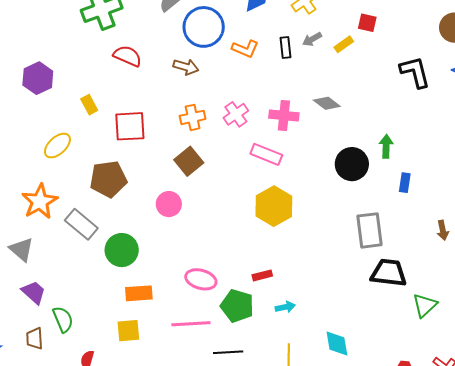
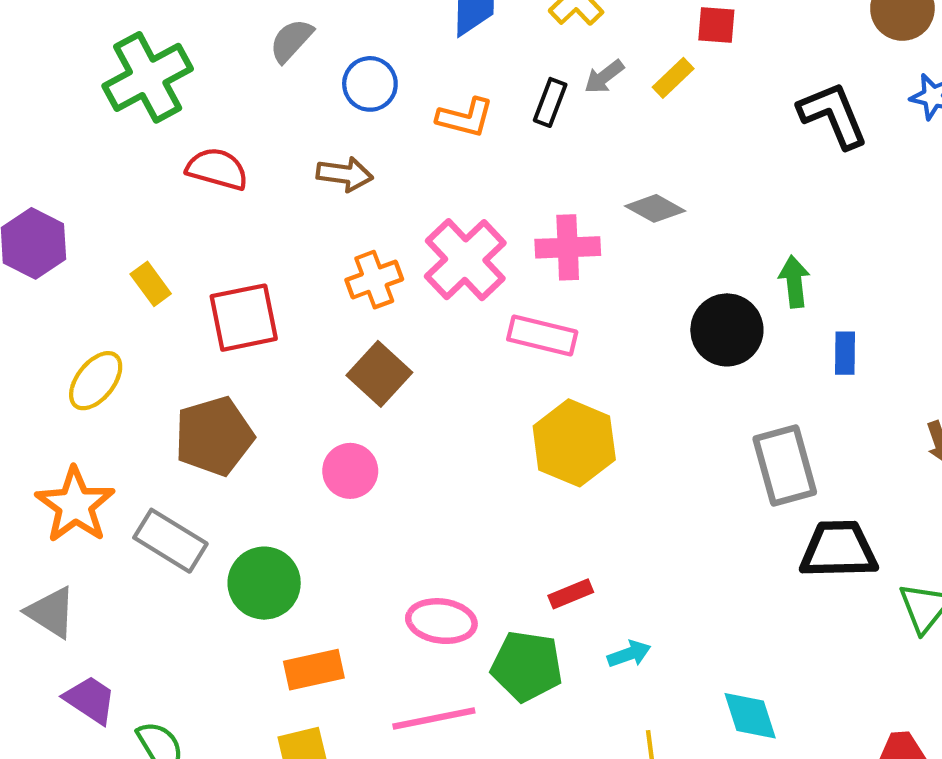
blue circle: (204, 27) -> (370, 84), size x0.6
black rectangle: (285, 47) -> (550, 102), turned 35
pink cross: (236, 114) -> (465, 260), size x1.5

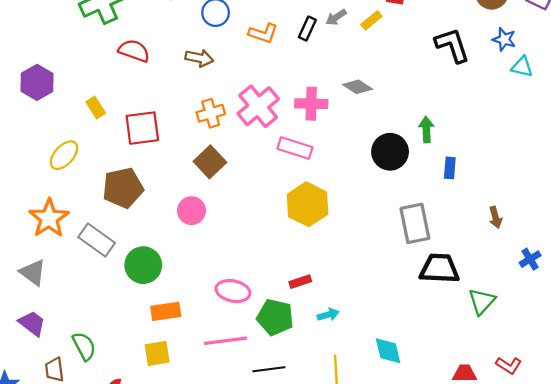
purple trapezoid: (90, 700) -> (32, 323), moved

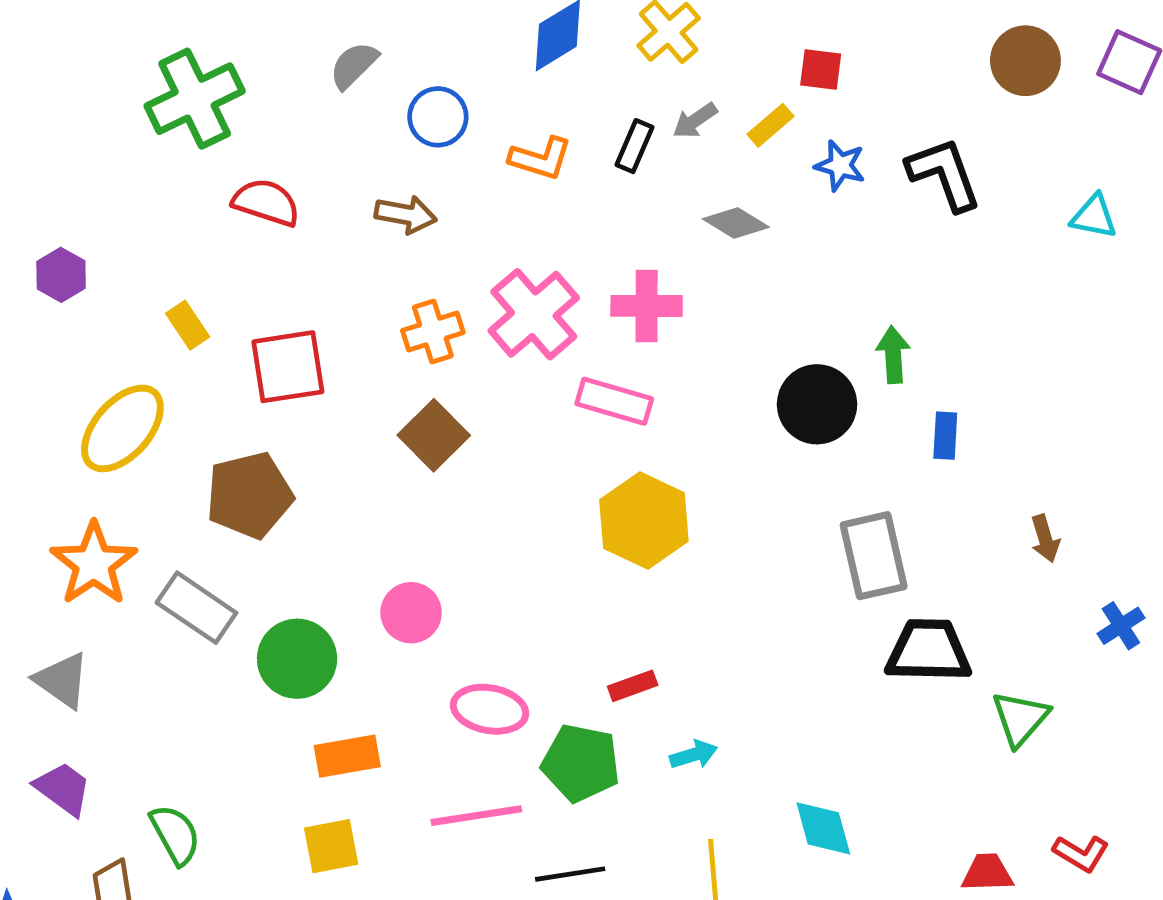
blue star: (504, 39) -> (840, 166), moved
purple hexagon: (37, 82) -> (61, 275), size x0.7
gray diamond: (358, 87) -> (736, 223), moved
yellow ellipse: (64, 155) -> (122, 428), size x1.4
pink circle: (192, 211) -> (411, 613), moved

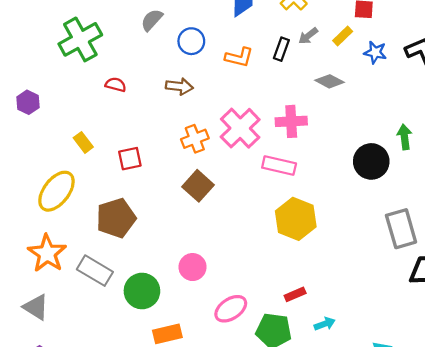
red semicircle: (266, 202) -> (116, 85), size x0.7
purple hexagon: (61, 275) -> (28, 102), moved
red square: (288, 367) -> (130, 159), size x0.7
pink ellipse: (490, 709) -> (231, 309), turned -40

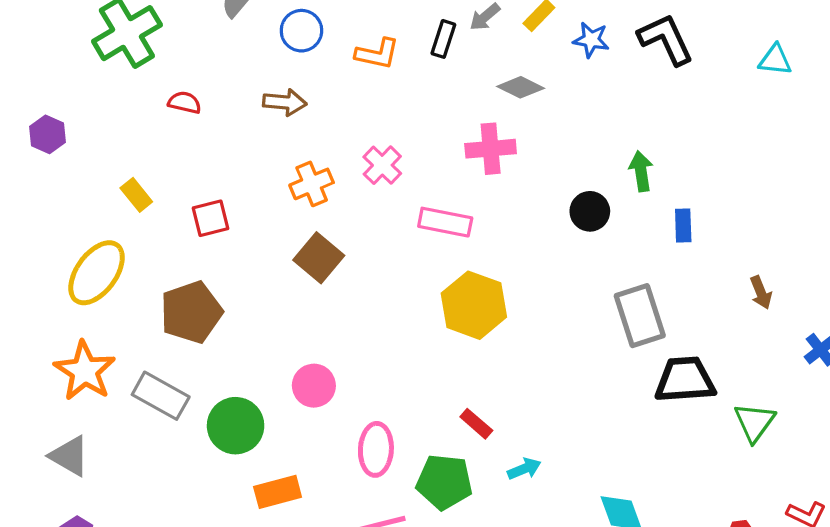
pink cross: (291, 121) -> (491, 149), moved
pink cross: (240, 128) -> (382, 165), size x0.6
black circle: (371, 161) -> (590, 211), size x0.7
red rectangle: (295, 294) -> (476, 424), turned 66
pink ellipse: (231, 309) -> (376, 449), turned -52

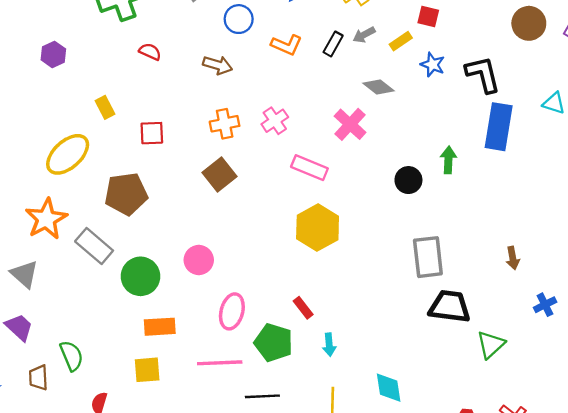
pink cross: (491, 149) -> (350, 124), turned 36
blue rectangle: (683, 225) -> (499, 127), moved, size x2.0
cyan arrow: (524, 469) -> (329, 345), turned 95

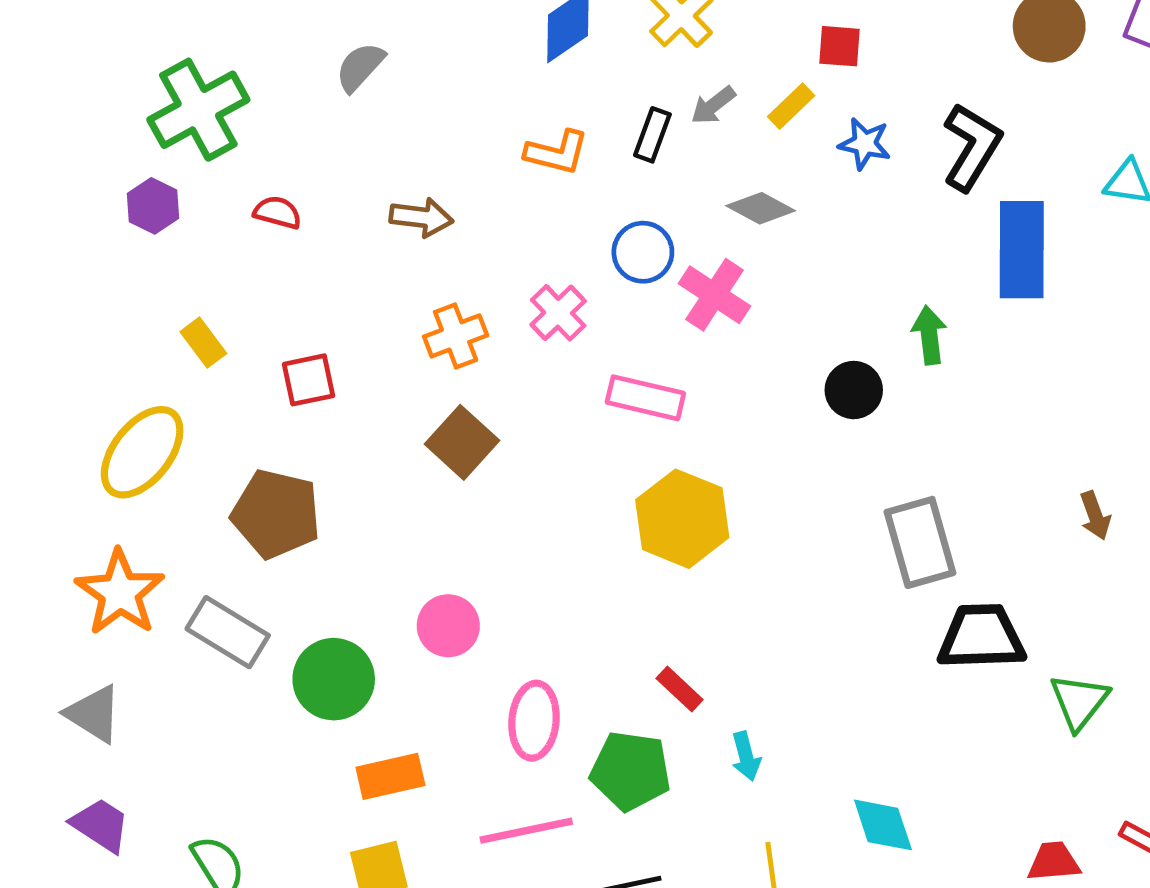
blue circle: (239, 19) -> (643, 252), moved
purple hexagon: (53, 54) -> (153, 206), moved
black L-shape: (483, 74) -> (972, 147), turned 54
brown pentagon: (126, 194) -> (276, 514), turned 30

